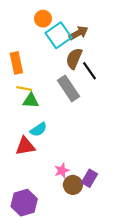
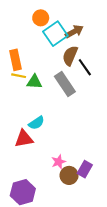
yellow line: (24, 88) -> (19, 76), moved
green triangle: (31, 101) -> (34, 82), moved

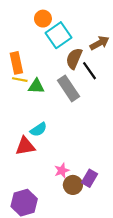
brown arrow: (74, 32) -> (100, 43), moved

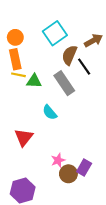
orange circle: (43, 19) -> (15, 37), moved
cyan semicircle: (39, 129) -> (50, 112), moved, turned 84
red triangle: (25, 146) -> (24, 137), turned -42

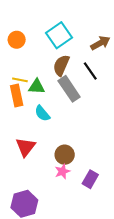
brown semicircle: (69, 55) -> (61, 65), moved
orange rectangle: (15, 59) -> (17, 96), moved
cyan semicircle: (50, 112) -> (42, 113), moved
brown circle: (68, 174) -> (65, 155), moved

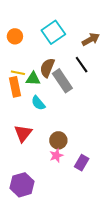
brown semicircle: (61, 65) -> (47, 68), moved

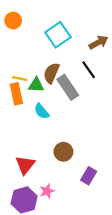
orange circle: (15, 36) -> (13, 21), moved
red triangle: (23, 133) -> (25, 165), moved
pink star: (56, 156) -> (47, 191), moved

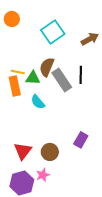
black line: (89, 70) -> (81, 75), moved, turned 36
brown circle: (63, 152) -> (50, 152), moved
purple rectangle: (89, 176) -> (81, 140), moved

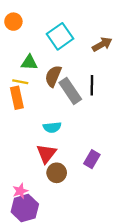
green triangle: (33, 78) -> (29, 63), moved
cyan semicircle: (38, 102) -> (52, 127), moved, turned -56
red triangle: (23, 151) -> (46, 153), moved
pink star: (43, 175) -> (20, 191), moved

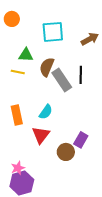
cyan square: (60, 36) -> (53, 32), turned 30
orange rectangle: (17, 98) -> (17, 115), moved
cyan semicircle: (52, 127) -> (46, 112), turned -49
brown circle: (57, 173) -> (66, 152), moved

